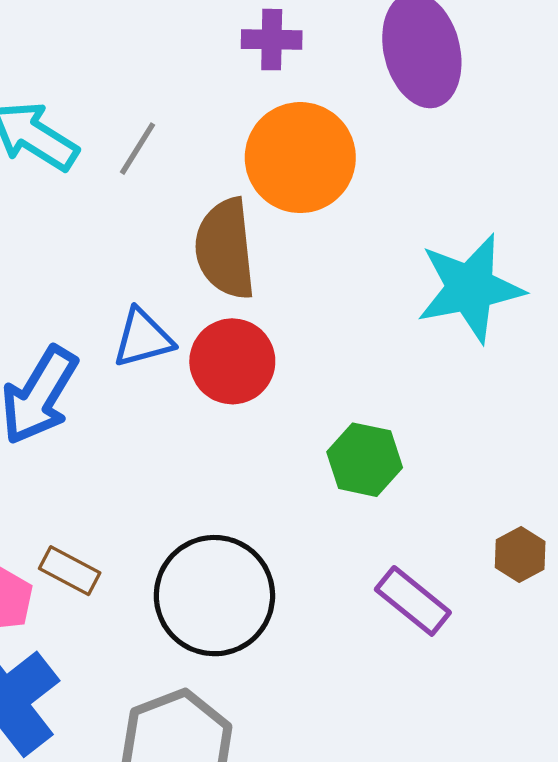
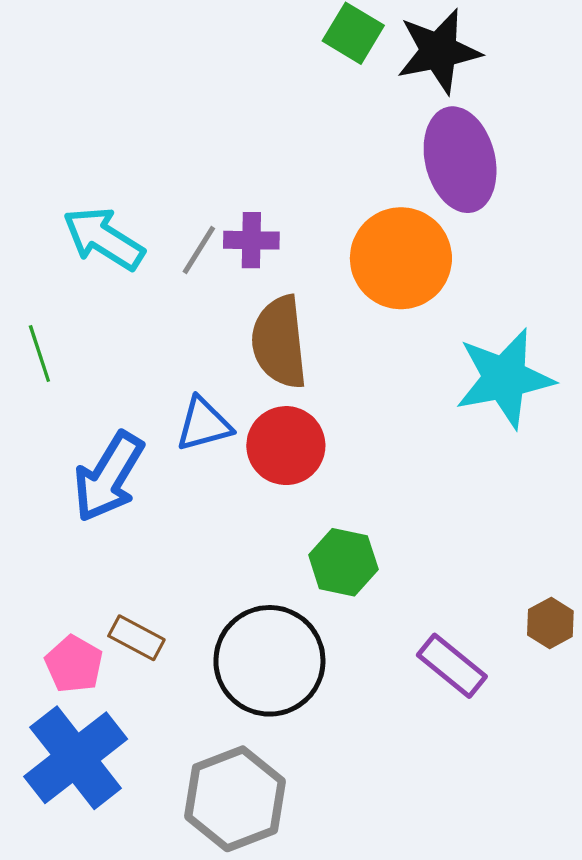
purple cross: (272, 40) -> (251, 240), moved
orange circle: (300, 158) -> (401, 258), moved
green hexagon: (365, 460) -> (343, 562), moved

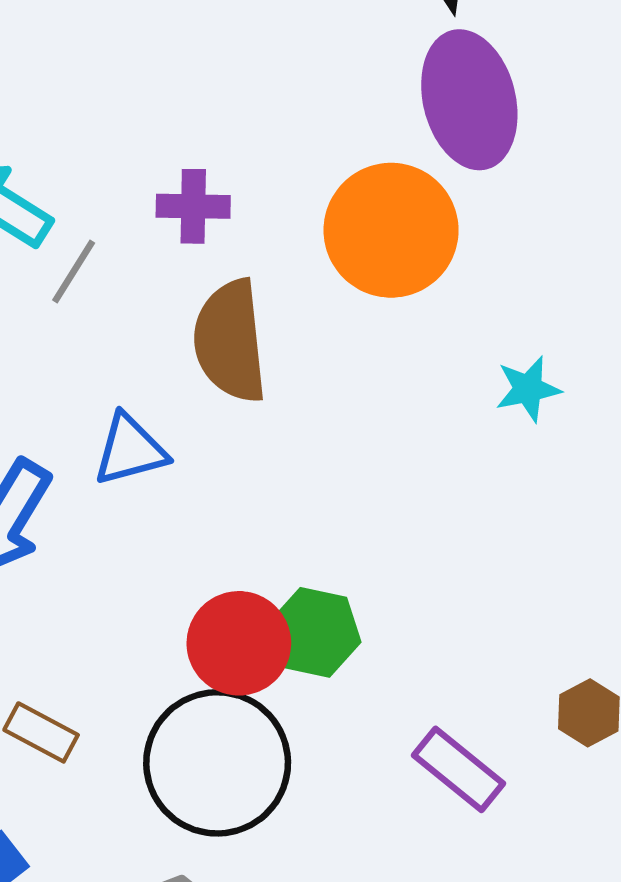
gray line: (199, 250) -> (74, 272), moved
cyan star: (504, 378) -> (528, 389), size x0.5
red circle: (286, 446) -> (239, 643), moved

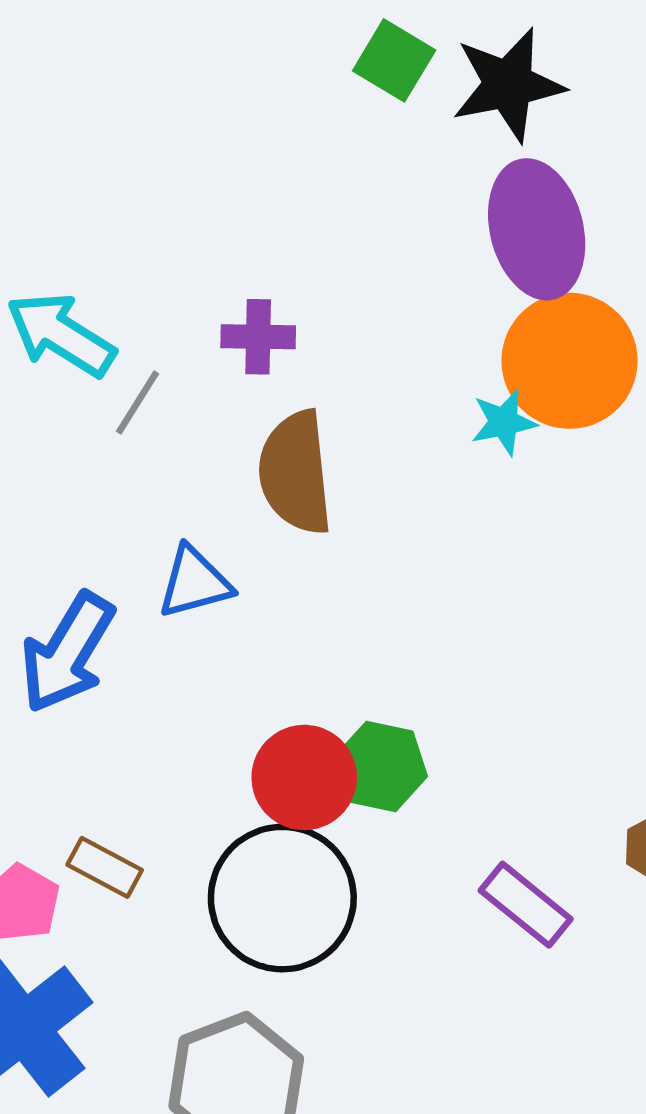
orange circle: (391, 230) -> (570, 361), moved
cyan star: (528, 389) -> (504, 422), moved

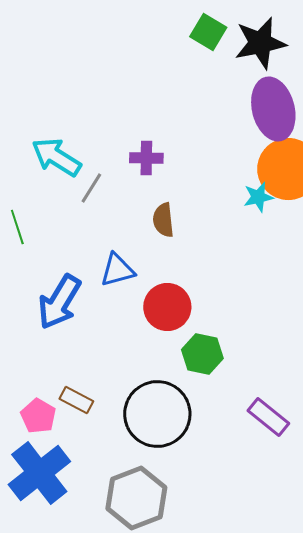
brown semicircle: (295, 473) -> (163, 220), size x0.6
red circle: (304, 777) -> (167, 307), moved

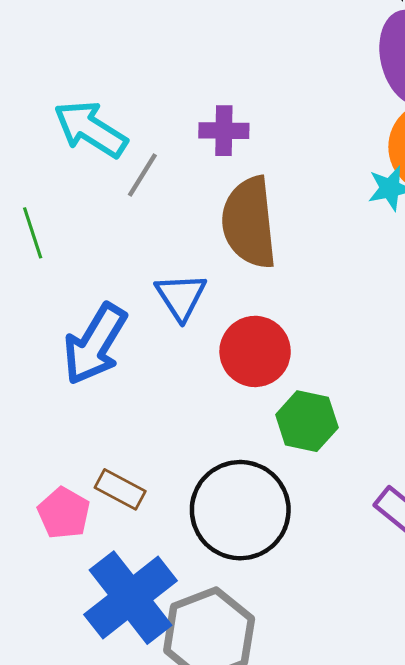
brown semicircle: (163, 220) -> (249, 222), size x1.8
blue triangle: (117, 270) -> (181, 297), turned -48
blue cross: (39, 473) -> (130, 598), moved

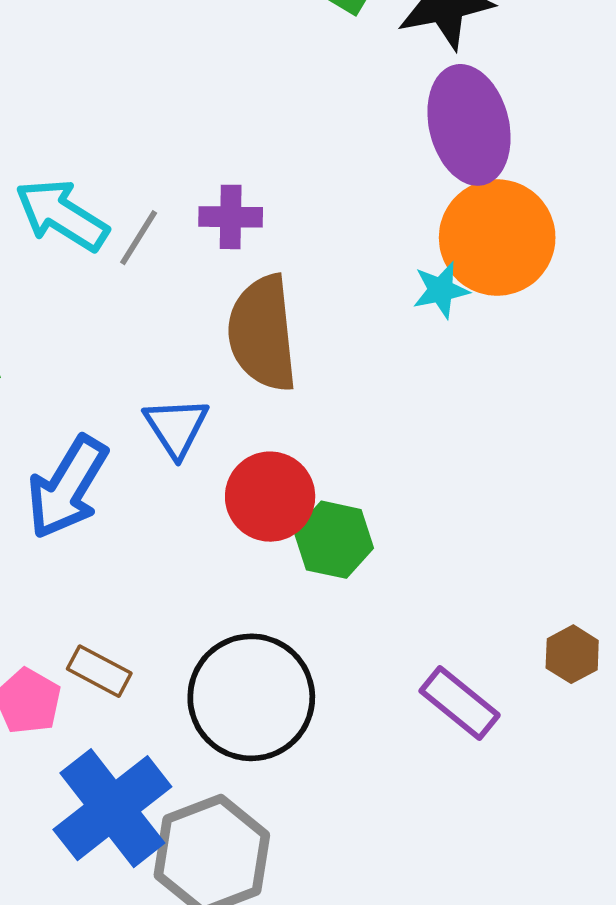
gray line: (142, 175) -> (139, 238), moved
green hexagon: (307, 421) -> (334, 540), moved

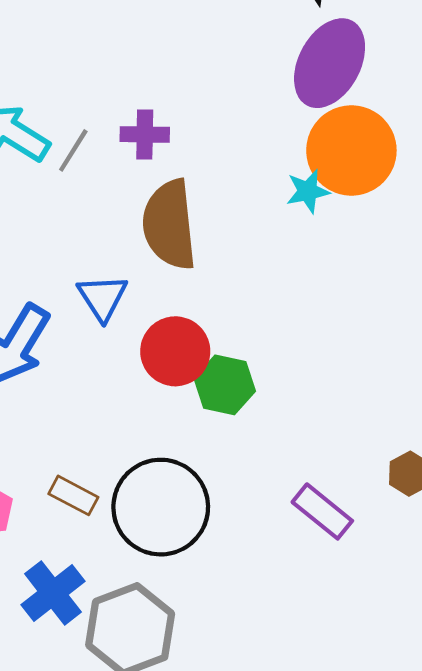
purple ellipse: (469, 125) -> (330, 63), turned 42
brown rectangle: (99, 671) -> (73, 495), moved
blue cross: (112, 808) -> (53, 593), size x0.7

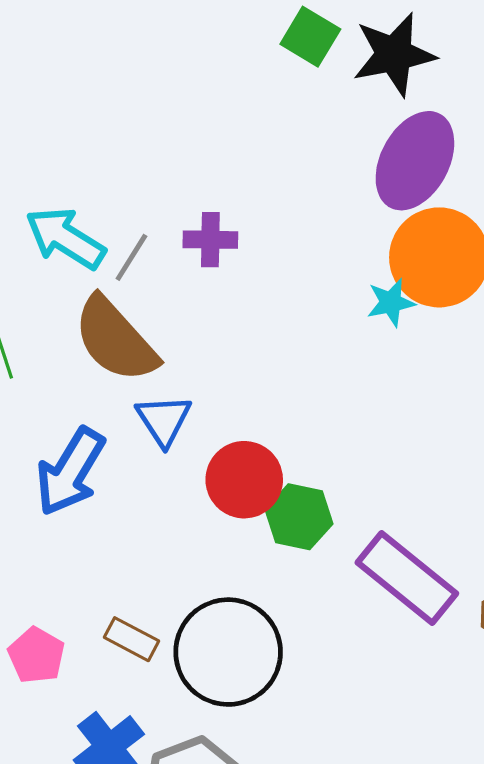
brown semicircle: (169, 225) -> (115, 340), moved, turned -36
purple rectangle: (322, 511) -> (407, 578), moved, size x1.5

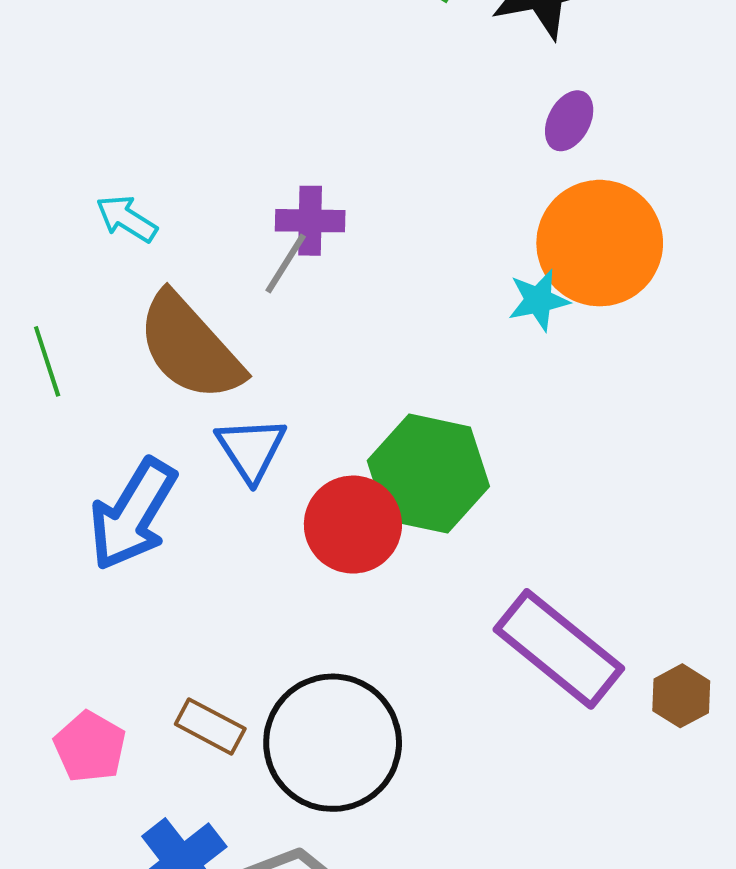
purple ellipse: (415, 161) -> (569, 121), size x0.5
cyan arrow: (65, 238) -> (127, 219), size x0.6
gray line: (131, 257) -> (286, 264), moved
green hexagon: (299, 517) -> (428, 474), moved, size x1.4

